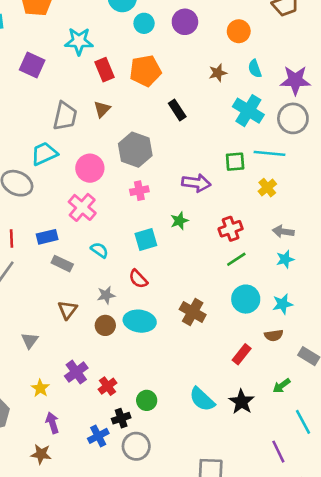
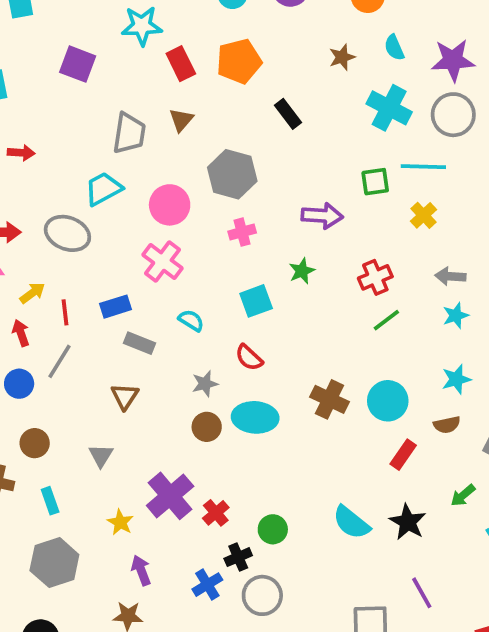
cyan circle: (246, 299) -> (388, 401), moved
brown triangle: (67, 310) -> (125, 396), moved
purple cross: (76, 372) -> (170, 496), size x1.4
purple line: (278, 452) -> (422, 593), moved

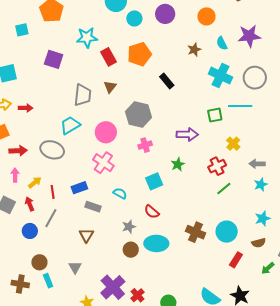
purple star: (453, 60) -> (249, 36), moved
yellow cross: (423, 215) -> (233, 144), moved
green arrow: (463, 495) -> (268, 268), moved
cyan rectangle: (50, 501) -> (48, 281), moved

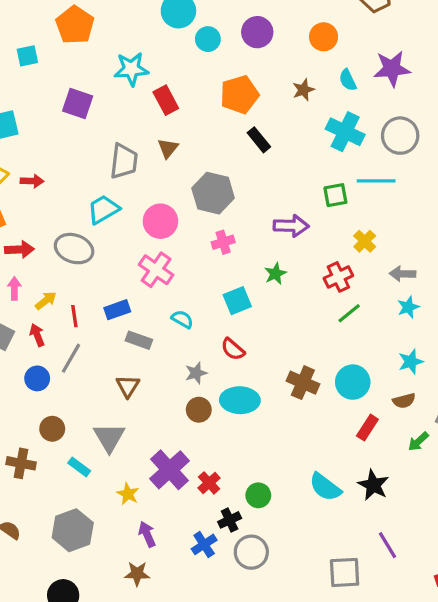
orange pentagon: (139, 54) -> (239, 95), moved
gray triangle: (75, 267) -> (109, 437), size x1.5
cyan rectangle: (48, 281) -> (79, 467), moved, turned -32

